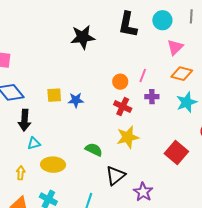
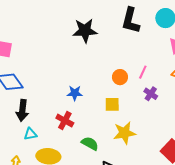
yellow square: (54, 95) -> (112, 104), moved
purple cross: (152, 97) -> (151, 94), turned 32
red cross: (123, 107) -> (65, 121), moved

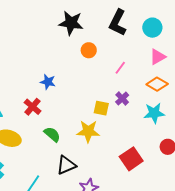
pink line: (143, 72) -> (120, 68), moved
orange circle: (120, 77) -> (89, 50), moved
yellow square: (112, 104) -> (101, 108), moved

